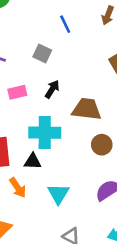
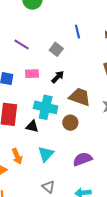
brown circle: (102, 145) -> (70, 123), moved
orange arrow: (18, 188) -> (17, 156), moved

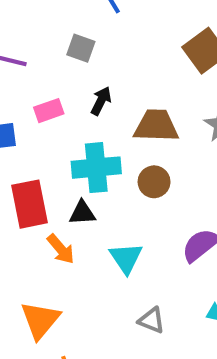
orange arrow: (17, 156) -> (61, 249), moved

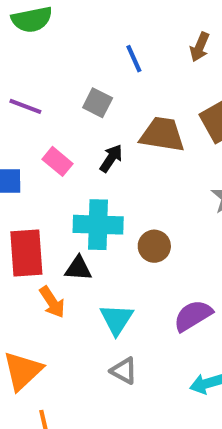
pink rectangle: (49, 111) -> (57, 161), turned 52
brown trapezoid: (156, 126) -> (162, 134), moved
gray triangle: (152, 320) -> (124, 371), moved

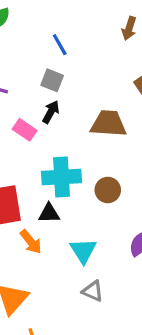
blue line: (134, 59) -> (60, 45), moved
brown trapezoid: (162, 134) -> (108, 124), moved
black arrow: (111, 158) -> (51, 112), moved

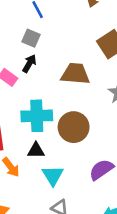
brown circle: (108, 190) -> (74, 127), size x1.5
black triangle: (49, 213) -> (36, 150), moved

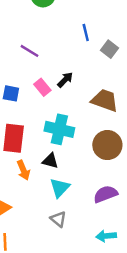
gray square: (31, 38) -> (110, 49), moved
brown circle: (74, 127) -> (107, 145), moved

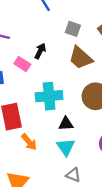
gray square: (110, 49) -> (73, 29), moved
brown trapezoid: (105, 100) -> (81, 58), turned -140
black triangle: (50, 161) -> (66, 124), moved

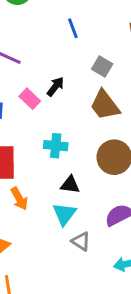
cyan cross: (49, 96) -> (56, 146), size x0.7
gray triangle: (73, 175) -> (81, 241), moved

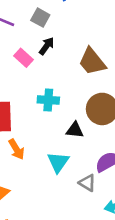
gray square: (102, 67) -> (40, 18), moved
black triangle: (70, 185) -> (75, 130), moved
gray triangle: (81, 241) -> (87, 183), moved

